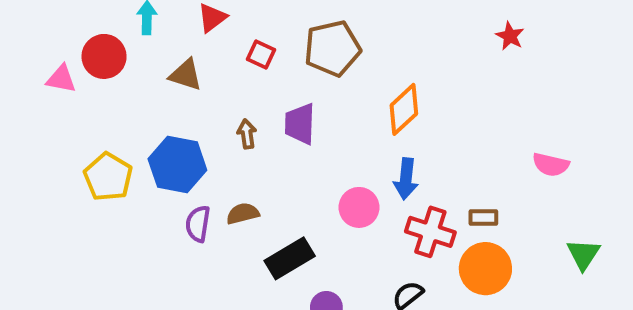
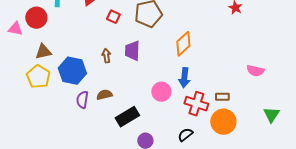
brown triangle: (186, 75) -> (43, 52), moved, turned -30

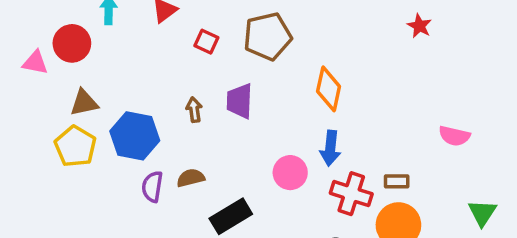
orange diamond: (183, 44) -> (329, 89), turned -35

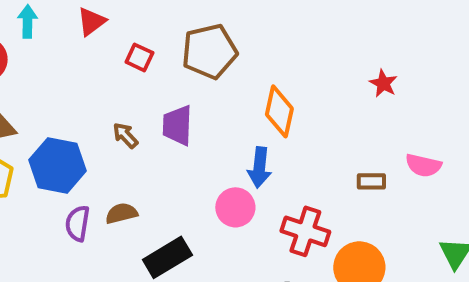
red star: (419, 26) -> (383, 83), moved
brown arrow: (194, 110) -> (125, 135), turned -35
blue arrow: (330, 148) -> (259, 167), moved
brown rectangle: (397, 181) -> (371, 181), moved

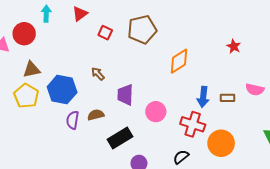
orange diamond: (279, 111) -> (179, 61), turned 45
purple trapezoid: (177, 125) -> (125, 95), moved
blue arrow: (259, 167) -> (203, 97), moved

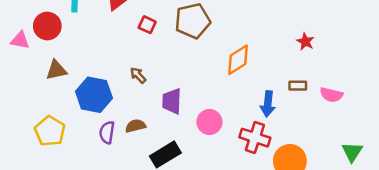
yellow pentagon: (26, 96) -> (50, 131), moved
brown rectangle: (227, 98) -> (298, 86), moved

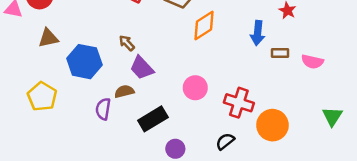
orange diamond: (238, 60) -> (204, 25), moved
purple trapezoid: (172, 101) -> (142, 68), moved, turned -45
blue arrow: (268, 104) -> (258, 33), moved
purple semicircle: (107, 132) -> (103, 109), moved

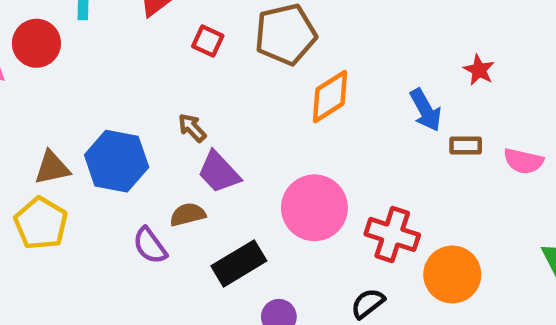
blue arrow: (258, 33) -> (426, 110), turned -35
brown triangle: (48, 38) -> (52, 168), moved
pink circle: (195, 88) -> (314, 208), size x1.5
purple semicircle: (103, 109) -> (150, 246), turned -45

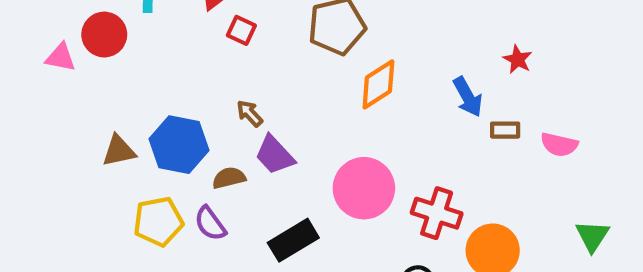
red square: (208, 41) -> (241, 30), moved
brown semicircle: (188, 214) -> (229, 178), moved
yellow pentagon: (41, 223) -> (158, 221), moved, turned 30

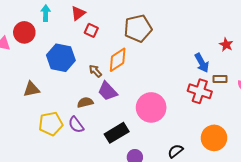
orange diamond: (378, 84) -> (118, 60), moved
blue hexagon: (179, 145) -> (61, 58), moved
red cross: (437, 213) -> (200, 91), moved

